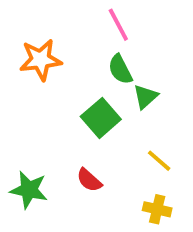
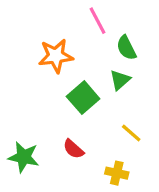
orange star: (41, 60) -> (56, 56), moved
green semicircle: (120, 69) -> (126, 48), moved
yellow cross: (157, 209) -> (117, 173), moved

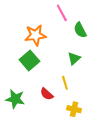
green triangle: (120, 80) -> (74, 58), moved
green square: (83, 98) -> (29, 60), moved
yellow line: (131, 133) -> (65, 83), moved, turned 32

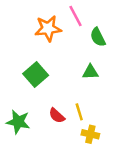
orange star: (35, 35) -> (48, 28), moved
green triangle: (74, 58) -> (90, 72), turned 40
yellow line: (65, 83) -> (79, 112), moved

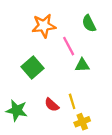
pink line: (75, 16) -> (69, 46), moved
green semicircle: (98, 37) -> (89, 23), moved
yellow cross: (90, 134) -> (82, 122), turned -35

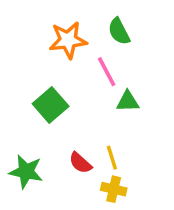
green semicircle: (89, 23) -> (119, 31), moved
yellow cross: (82, 122) -> (114, 189), moved, turned 35

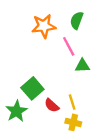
green semicircle: (119, 31) -> (77, 20), turned 48
green square: (51, 105) -> (32, 88), moved
green star: (26, 172) -> (17, 111), turned 30

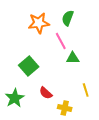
green square: (32, 88) -> (29, 66), moved
yellow line: (72, 102) -> (86, 90), moved

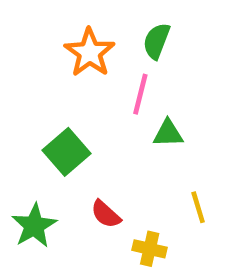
orange star: (39, 23) -> (90, 53), turned -30
pink line: (61, 41) -> (140, 94), turned 42

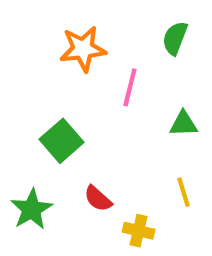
green semicircle: (157, 41) -> (175, 38), moved
orange star: (90, 53) -> (83, 49), turned 30
green triangle: (168, 133) -> (183, 124), moved

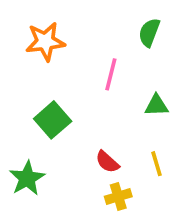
orange star: (83, 49) -> (45, 42), moved
red semicircle: (98, 199) -> (107, 162), moved
yellow cross: (139, 231) -> (118, 196), turned -30

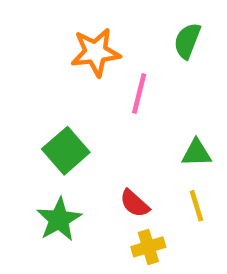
orange star: (45, 42) -> (96, 52), moved
green triangle: (156, 105) -> (196, 153), moved
green star: (27, 178) -> (59, 219), moved

